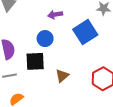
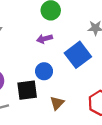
blue circle: (45, 39) -> (44, 71), moved

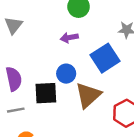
brown triangle: (57, 103) -> (88, 95), moved, size x1.6

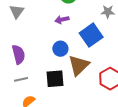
black square: (46, 93) -> (55, 79), moved

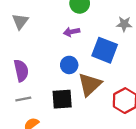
blue square: (91, 35) -> (105, 50), turned -35

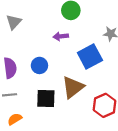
blue square: (105, 50) -> (90, 56), turned 35
blue circle: (69, 65) -> (39, 65), moved

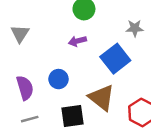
brown triangle: (73, 87) -> (102, 98), turned -35

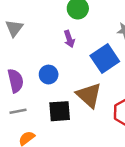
purple arrow: (77, 41) -> (69, 39), turned -98

